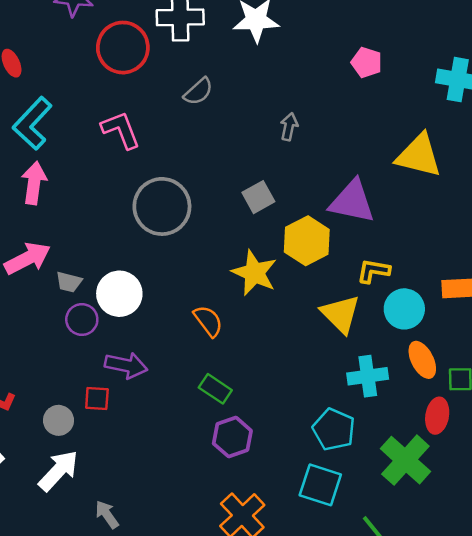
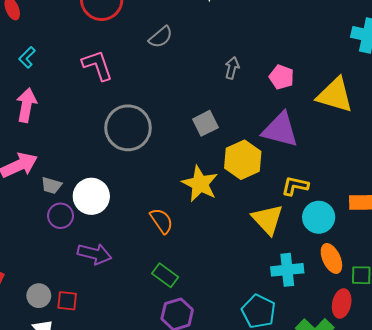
pink pentagon: (367, 62) -> (282, 77), moved
cyan L-shape: (32, 123) -> (27, 57), size x0.5
red square: (97, 399) -> (67, 301), moved

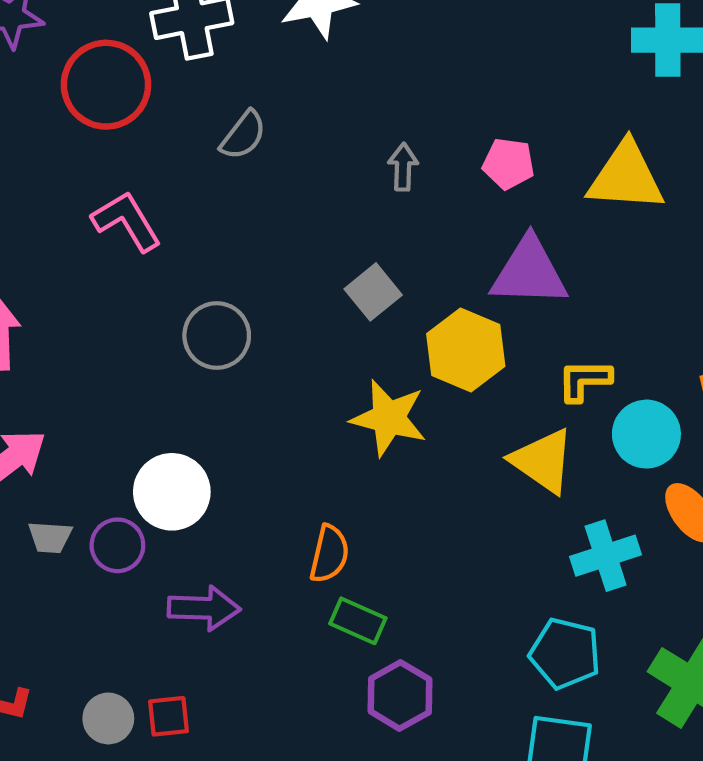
gray circle: (128, 128) -> (217, 335), size x0.7
gray trapezoid: (51, 185) -> (50, 537), moved
orange semicircle: (161, 221) -> (329, 554), moved, turned 60

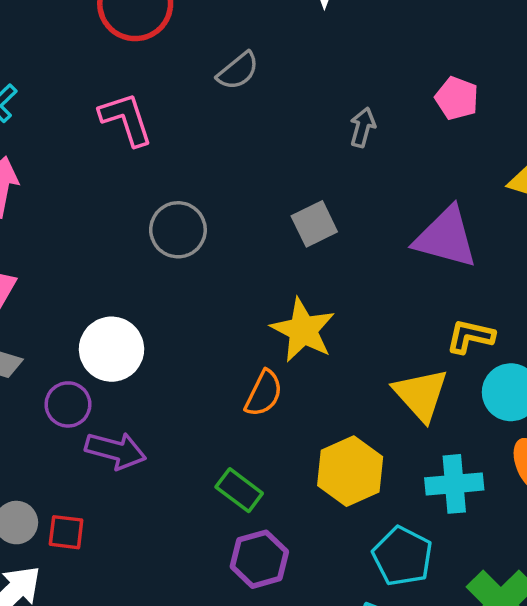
pink pentagon: (508, 164) -> (457, 98), moved
yellow hexagon: (466, 350) -> (350, 471), moved
purple circle: (117, 545) -> (68, 404), moved
orange semicircle: (329, 554) -> (264, 393), moved

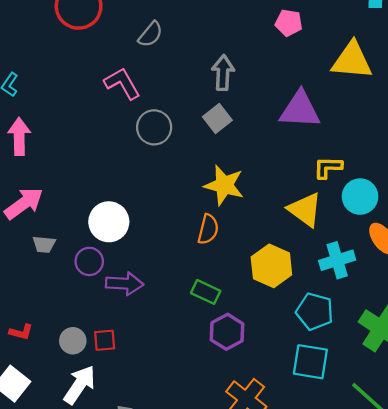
pink L-shape: (126, 119) -> (122, 83), moved
gray arrow: (363, 127) -> (223, 73), moved, size x1.4
gray circle: (178, 230) -> (154, 127), moved

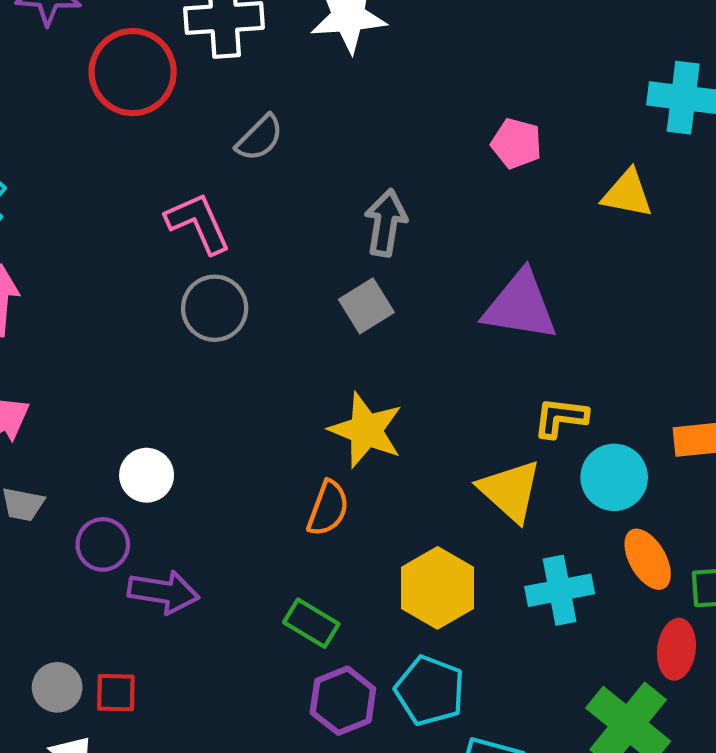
yellow triangle: (352, 60) -> (627, 194), moved, size x0.7
gray circle: (154, 127) -> (215, 308), moved
white circle: (109, 222) -> (147, 475), size x0.7
cyan pentagon: (315, 311) -> (430, 691), moved

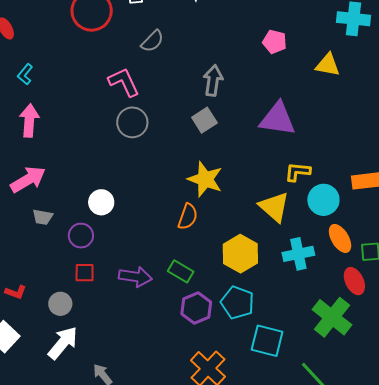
purple arrow: (163, 592) -> (135, 277), moved
red ellipse: (676, 649) -> (354, 281), turned -32
red square: (116, 693) -> (85, 273), moved

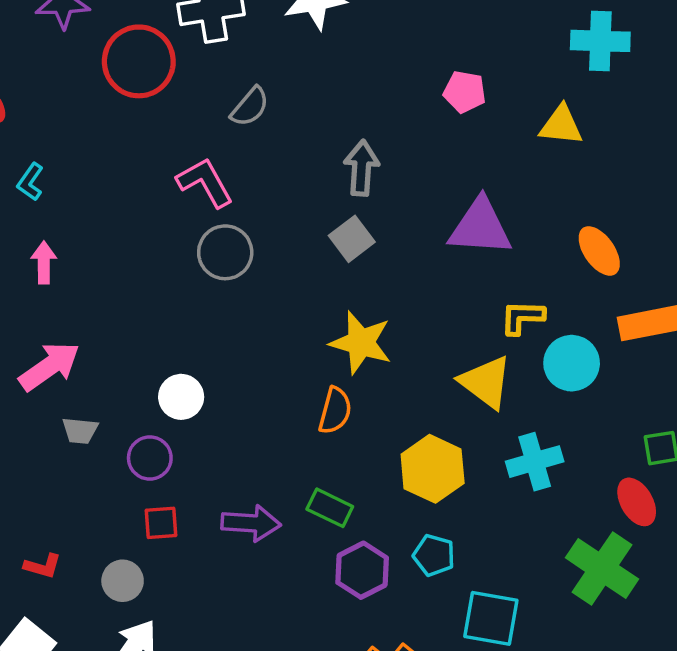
pink arrow: (29, 120) -> (44, 262), size x0.7
orange ellipse: (340, 238) -> (599, 251), moved
cyan pentagon: (237, 303) -> (434, 555), size x0.7

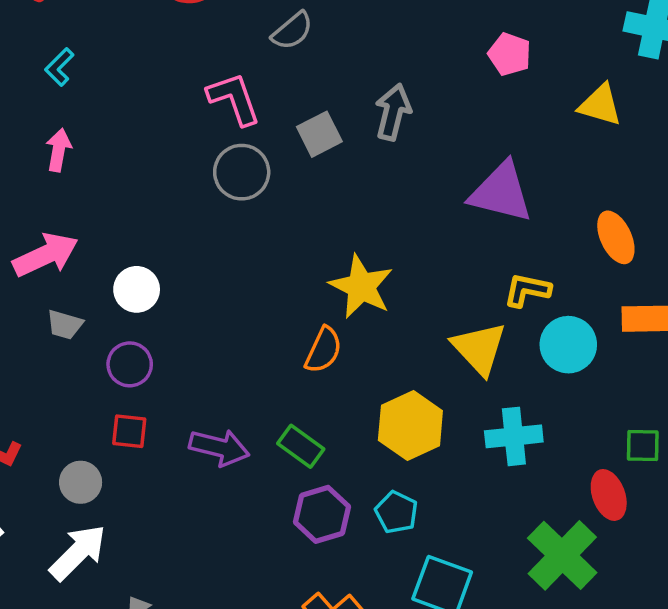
gray square: (352, 239) -> (319, 134), moved
white circle: (181, 397) -> (137, 289), moved

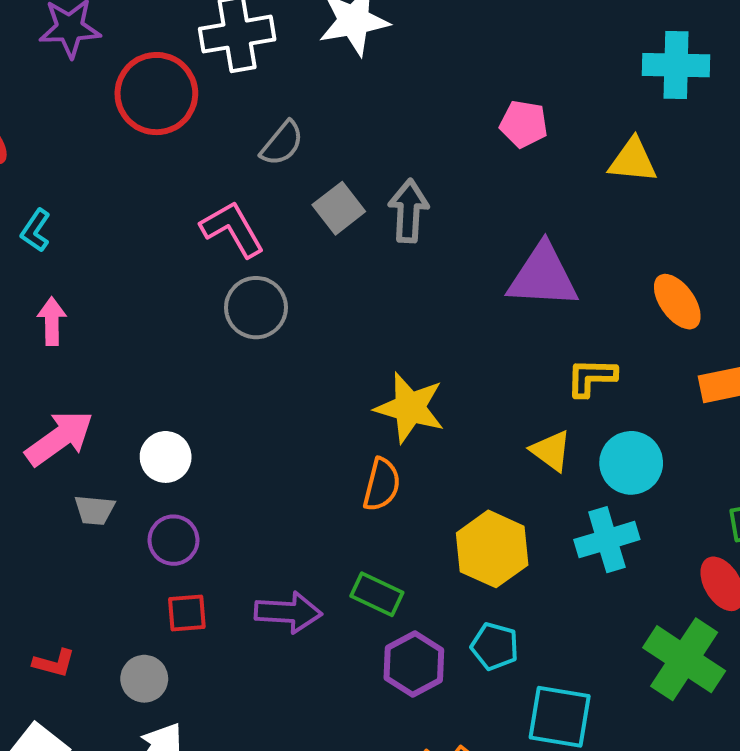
gray square: (319, 134) -> (339, 208), moved
cyan circle: (568, 345) -> (631, 463), moved
yellow triangle: (479, 348) -> (551, 451), size x0.7

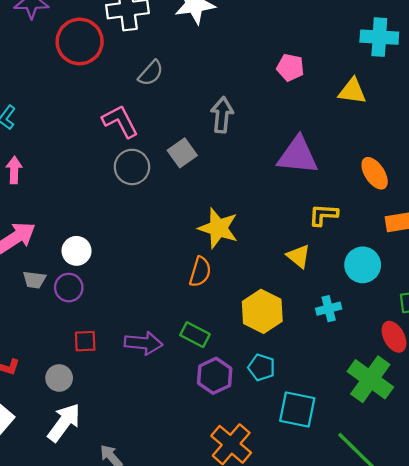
gray square: (339, 208) -> (182, 153), moved
cyan circle: (631, 463) -> (363, 265), moved
purple circle: (173, 540) -> (69, 288), moved
cyan cross: (607, 540) -> (329, 309), size x0.7

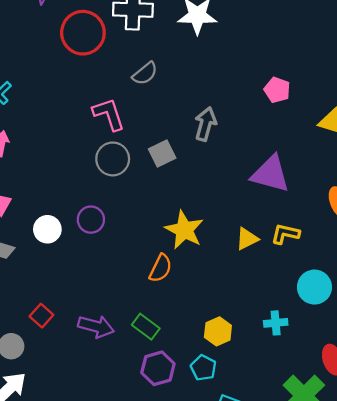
yellow triangle: (298, 256) -> (247, 239), moved, turned 45
purple circle: (69, 288) -> (91, 220), moved
yellow hexagon: (262, 311) -> (218, 331), moved, size x0.7
red square: (85, 341) -> (41, 316), turned 35

